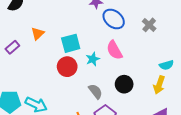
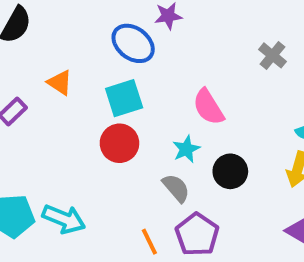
blue ellipse: (114, 19) -> (133, 43), moved
orange triangle: (38, 33) -> (60, 83), turned -40
cyan star: (93, 59) -> (186, 149), moved

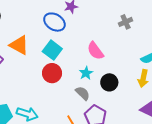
gray cross: (273, 55) -> (126, 22), turned 32
orange triangle: (60, 83) -> (19, 45), size x1.5
cyan square: (124, 98) -> (52, 50), turned -30

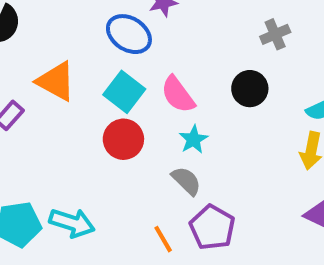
pink semicircle: (95, 51) -> (178, 95), moved
black circle: (109, 82) -> (250, 89), moved

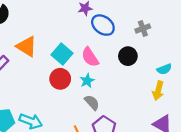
blue ellipse: (129, 34) -> (103, 25), moved
cyan star: (193, 139) -> (87, 81), moved

